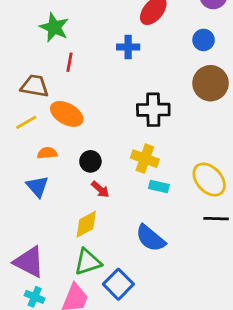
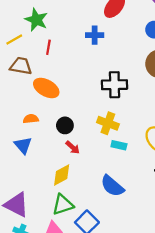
yellow line: (26, 122) -> (14, 40), moved

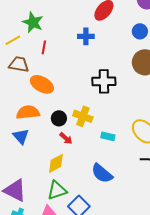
orange semicircle: (31, 119) -> (28, 112), size x1.6
yellow cross: (108, 123) -> (83, 116), moved

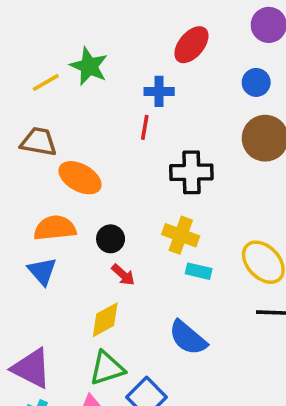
green star: (33, 22) -> (89, 66), moved
yellow line: (13, 40) -> (46, 82), moved
red line: (44, 47) -> (145, 127), moved
yellow cross: (83, 116) -> (181, 235), moved

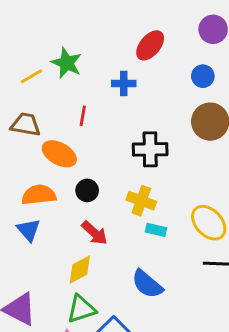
red line: (145, 127) -> (83, 116), moved
black circle: (111, 239) -> (87, 190), moved
red arrow: (123, 275) -> (94, 233), size x1.4

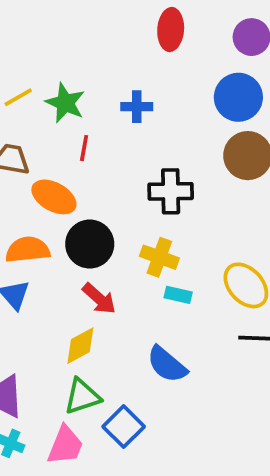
red ellipse: (150, 45) -> (171, 30), moved, turned -36
green star: (67, 63) -> (65, 103), moved
blue circle: (203, 76) -> (238, 97), size x1.6
black circle: (87, 190) -> (90, 244), size x1.6

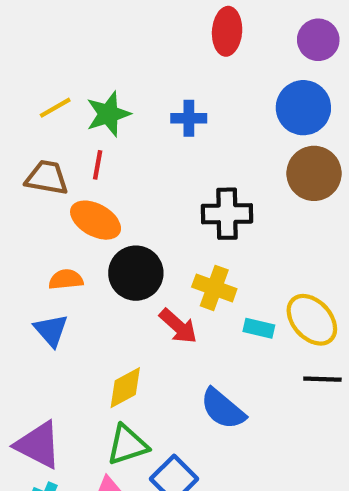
green star: (65, 103) -> (108, 114), turned 30
red line: (84, 148) -> (98, 165), moved
orange semicircle: (28, 250) -> (66, 279), size x0.7
cyan rectangle: (178, 295) -> (259, 328), moved
red arrow: (99, 299) -> (178, 326), moved

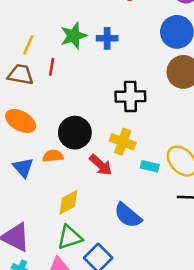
yellow line: (55, 108) -> (28, 45), moved, turned -36
green star: (108, 114) -> (74, 36), moved
orange ellipse: (96, 220) -> (21, 121), moved
orange semicircle: (66, 279) -> (53, 156), moved

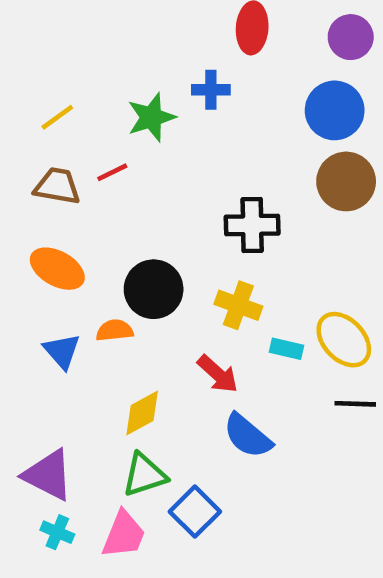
blue cross: (107, 38) -> (211, 90), moved
yellow line: (28, 45) -> (57, 117), moved, turned 30
red line: (52, 67) -> (112, 172), turned 54
red arrow: (101, 165) -> (218, 374), moved

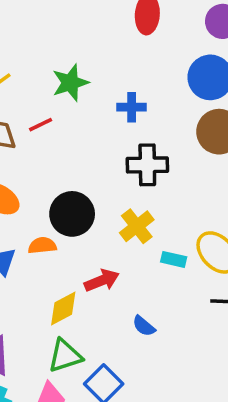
blue cross: (211, 90) -> (132, 107), moved
yellow cross: (238, 305) -> (137, 226), turned 32
red arrow: (218, 374) -> (102, 280), moved, turned -64
blue semicircle: (248, 436) -> (144, 326), size x0.6

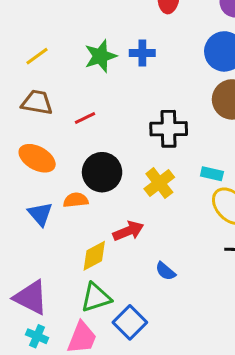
blue cross: (132, 107) -> (142, 53), moved
red line: (41, 125) -> (85, 118), moved
cyan rectangle: (174, 259) -> (212, 174), moved

